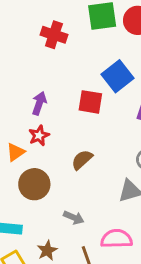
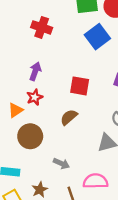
red cross: (54, 35) -> (42, 27), moved
blue square: (117, 76) -> (97, 37), moved
red square: (90, 102) -> (80, 86), moved

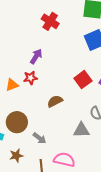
red square: (80, 86) -> (83, 80), moved, turned 30
brown circle: (30, 136) -> (17, 122), moved

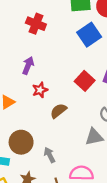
red star: (30, 78) -> (40, 90), moved
gray arrow: (40, 138) -> (50, 155), turned -144

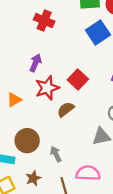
red square: (85, 81) -> (78, 80), moved
red star: (40, 90) -> (47, 88), size x1.5

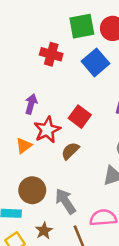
red cross: (44, 21) -> (51, 54), moved
orange triangle: (14, 100) -> (24, 146), moved
gray arrow: (56, 154) -> (65, 201), size x1.5

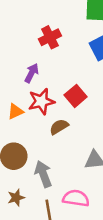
red cross: (51, 54) -> (50, 37), moved, turned 35

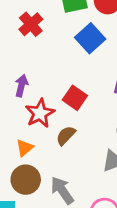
red cross: (50, 37) -> (31, 24), moved
orange triangle: (15, 111) -> (25, 148), moved

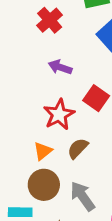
purple arrow: (21, 86) -> (60, 67), moved, turned -85
brown semicircle: (66, 135) -> (78, 148), moved

